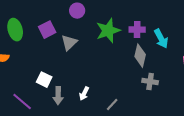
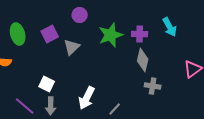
cyan arrow: (161, 39) -> (170, 27), moved
white arrow: (84, 94) -> (87, 98), size x1.6
gray arrow: (58, 96) -> (51, 106), moved

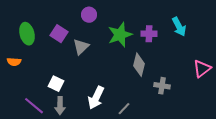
purple square: (50, 34) -> (59, 34), turned -30
gray diamond: (143, 60) -> (139, 65), moved

